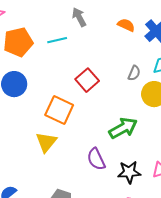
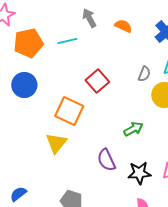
orange semicircle: (126, 25) -> (123, 26), moved
green arrow: (123, 128) -> (133, 129), size x0.7

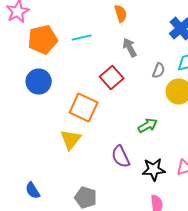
gray arrow: (89, 18) -> (130, 48), moved
orange semicircle: (123, 26) -> (121, 14), moved, turned 48
blue semicircle: (18, 194) -> (33, 190), turned -84

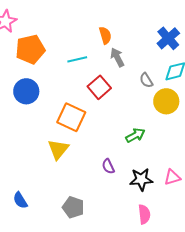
orange semicircle: (121, 14) -> (105, 35), moved
cyan line: (82, 38) -> (77, 59), moved
gray semicircle: (159, 70) -> (146, 80), turned 126
purple semicircle: (121, 156) -> (108, 166), size x0.7

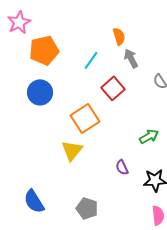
cyan line: (77, 59) -> (91, 60), turned -42
orange square: (71, 117) -> (85, 118), turned 32
blue semicircle: (20, 200) -> (34, 201), size x1.4

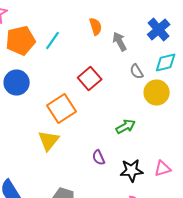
gray arrow: (131, 58) -> (120, 42), moved
cyan line: (91, 60) -> (53, 40), moved

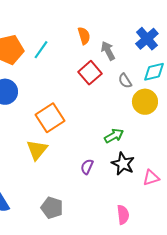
red square: (90, 78) -> (90, 73), moved
purple semicircle: (99, 158) -> (87, 167), turned 49
black star: (132, 170) -> (123, 164), moved, turned 30

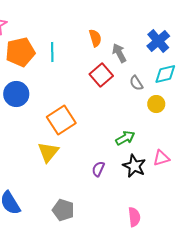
cyan line: (41, 50) -> (52, 52), turned -36
yellow circle: (145, 102) -> (156, 104), size x0.7
pink triangle: (151, 178) -> (161, 158), moved

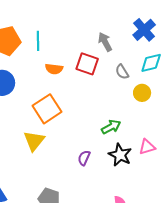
orange semicircle: (95, 38) -> (54, 69), moved, turned 114
red square: (101, 75) -> (87, 64), turned -30

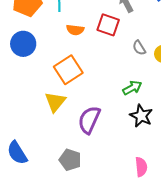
gray semicircle: (122, 72) -> (139, 48), moved
purple semicircle: (84, 158) -> (89, 120), moved, size x1.8

